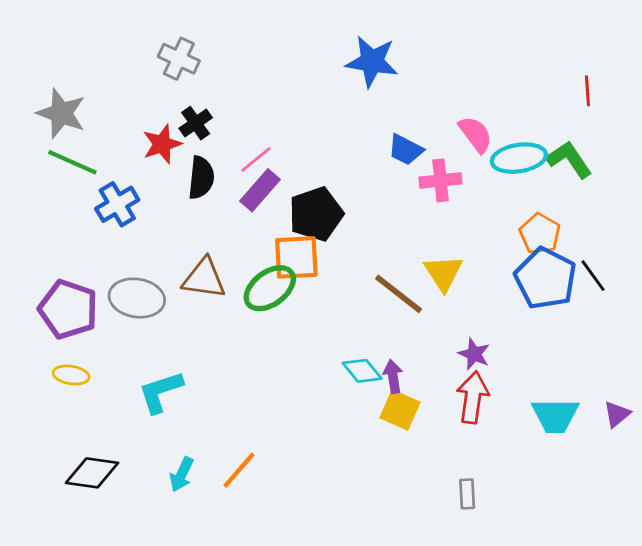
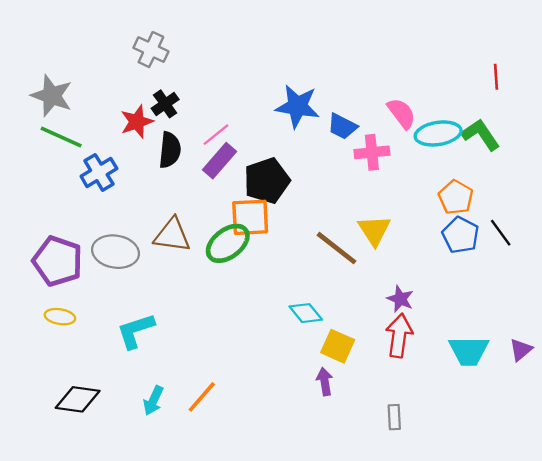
blue star: (372, 62) -> (297, 106), moved
blue pentagon: (545, 278) -> (461, 235), size x0.7
purple arrow: (393, 376) -> (325, 382), moved

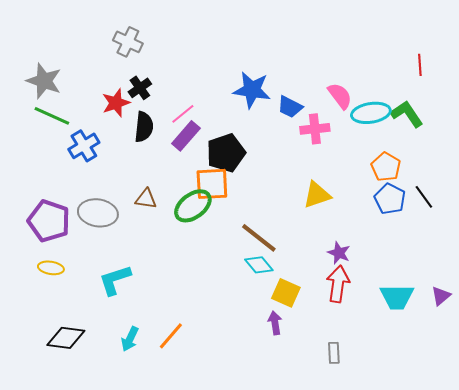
yellow triangle: (374, 230) -> (317, 195), turned 44
brown triangle: (172, 235) -> (146, 199), size x0.7
brown line: (336, 248) -> (259, 238), moved

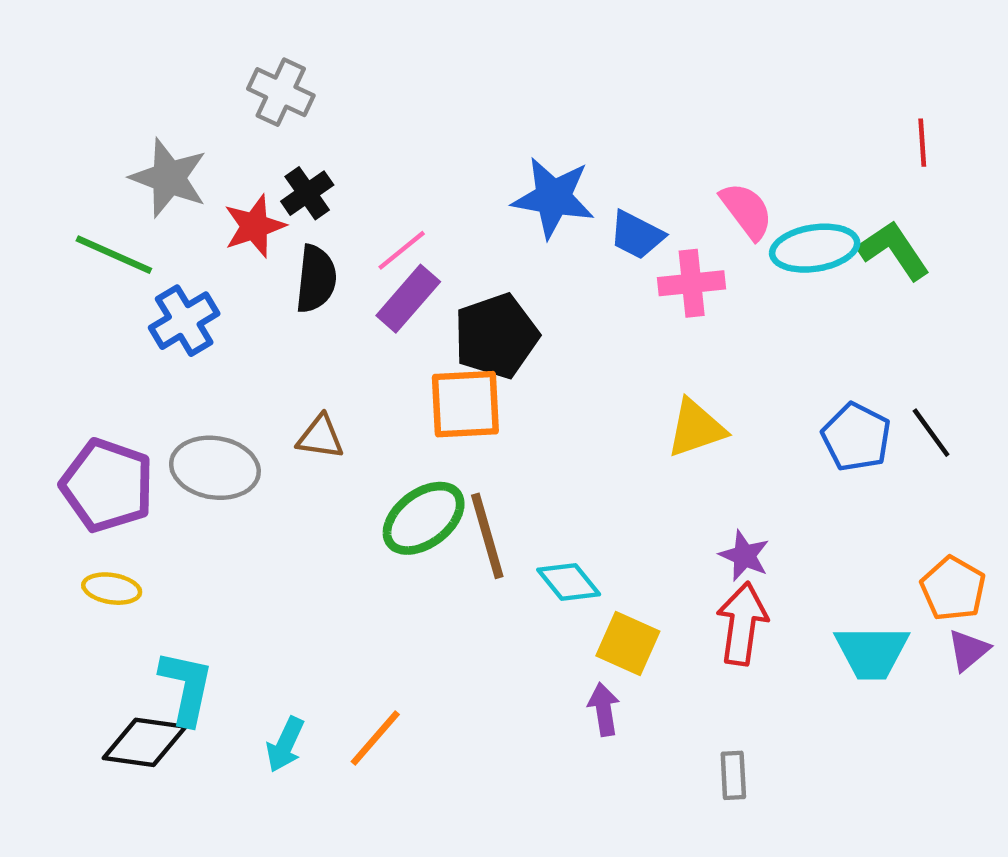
gray star: (44, 81) -> (169, 178), moved
orange pentagon: (386, 167) -> (953, 589), moved
green ellipse: (193, 206) -> (424, 518), moved
brown line: (259, 238) -> (487, 536), moved, turned 36
cyan L-shape: (115, 280) -> (186, 687), moved, turned 120

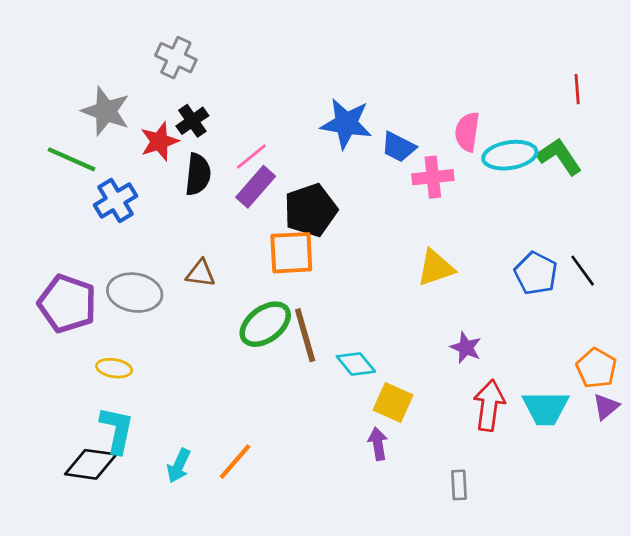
pink semicircle: (747, 211) -> (467, 132), turned -135
yellow ellipse: (112, 589) -> (114, 368), moved
red arrow: (742, 624) -> (489, 405), moved

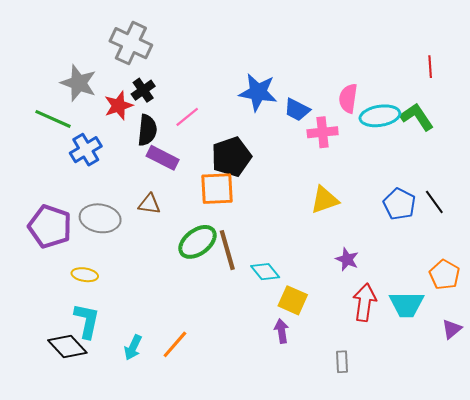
gray cross: (176, 58) -> (131, 43), size x1.4
purple rectangle: (256, 187) -> (163, 158), moved, turned 76
purple triangle: (606, 407) -> (452, 329), moved
black diamond: (91, 464) -> (67, 346), turned 39

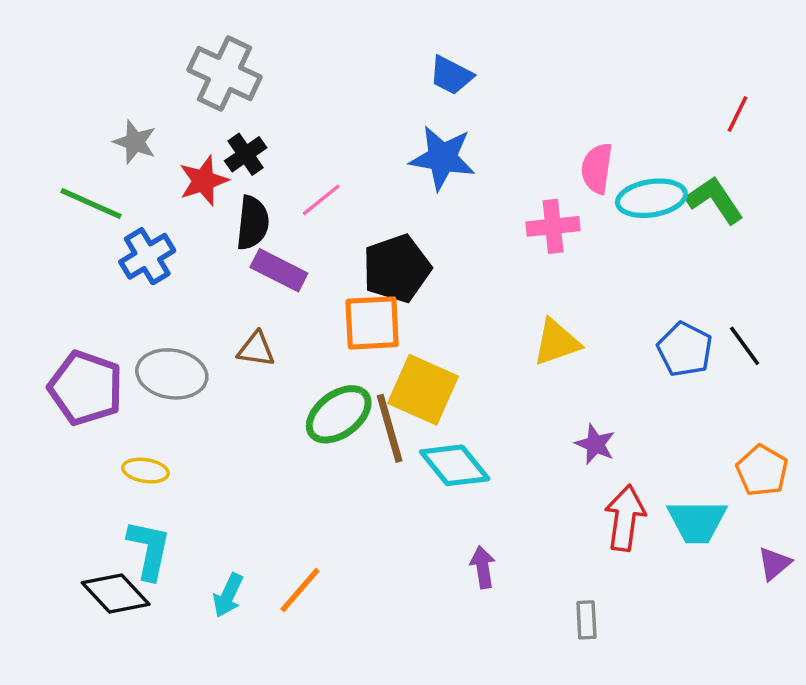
red line: (430, 67) -> (737, 114), turned 30
gray star: (79, 83) -> (135, 142), size x0.7
blue trapezoid: (297, 110) -> (451, 75), moved
cyan diamond: (265, 272) -> (455, 465), size x1.4
yellow square: (293, 300) -> (423, 390), moved, size x1.4

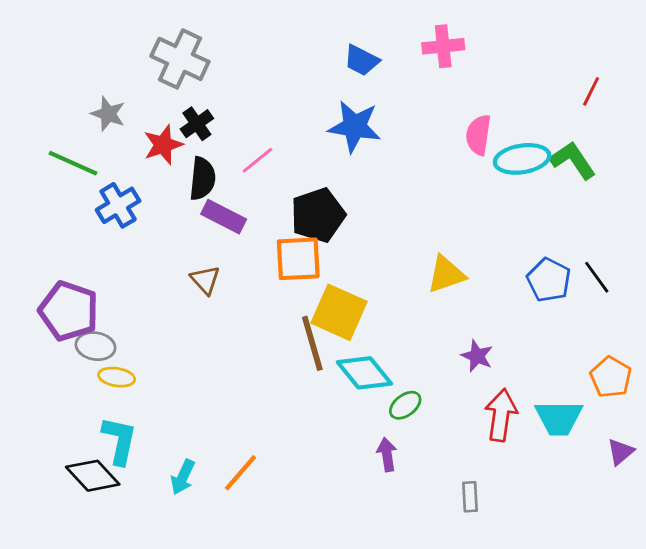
pink cross: (553, 226) -> (443, 46), moved
brown triangle: (256, 349) -> (205, 280), turned 40
gray ellipse: (172, 374) -> (95, 346), moved, size x0.7
green ellipse: (339, 414) -> (405, 405), moved, size x0.6

